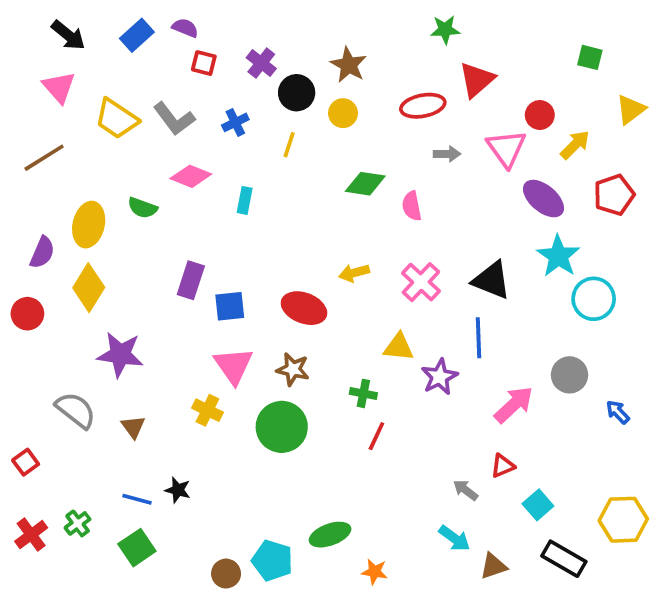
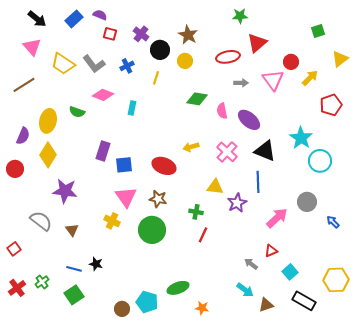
green square: (590, 57) -> (318, 31), turned -32
purple ellipse: (543, 199) -> (249, 120), moved

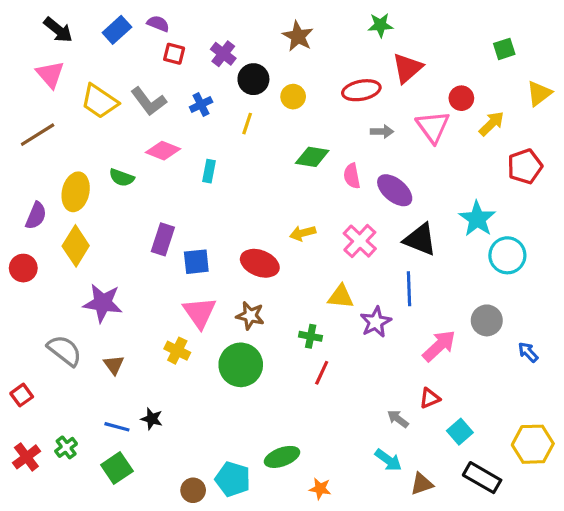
brown star: (188, 35) -> (298, 36), moved

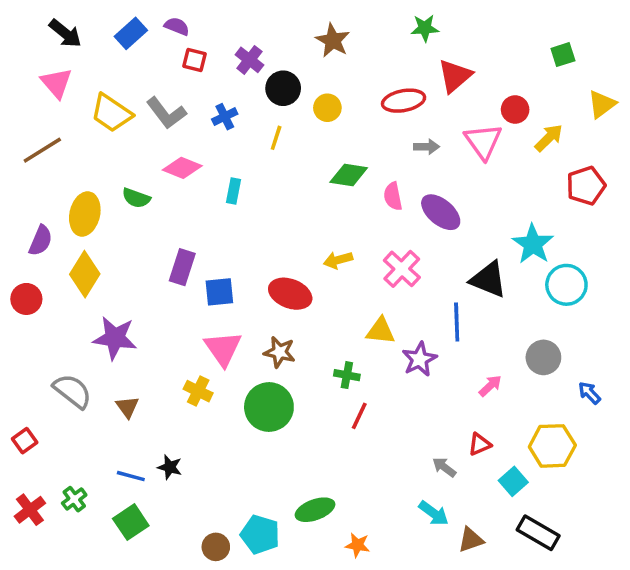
black triangle: (420, 239) -> (489, 279), moved
pink arrow: (439, 346) -> (490, 386), size x0.6
yellow hexagon: (533, 444) -> (552, 446), moved

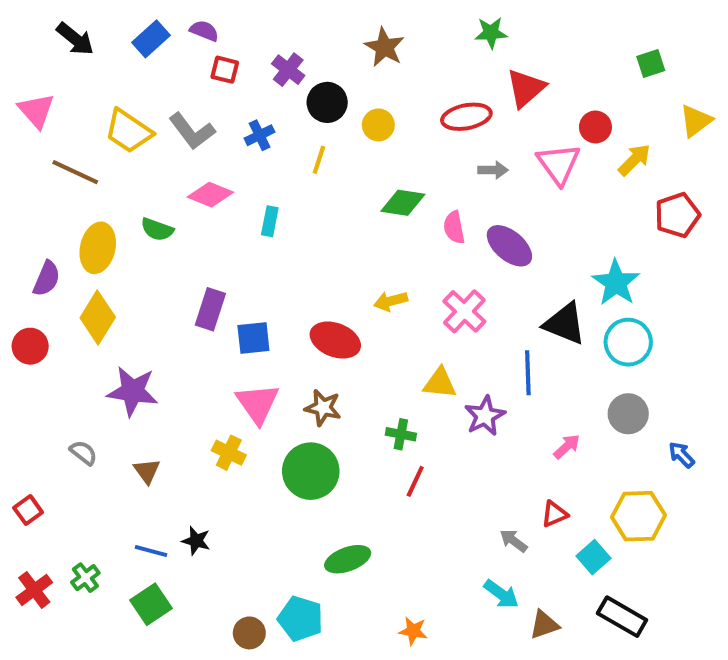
pink triangle: (56, 83) -> (36, 111), moved
brown line: (42, 150) -> (75, 172), moved, turned 57
cyan circle: (566, 285) -> (628, 342), moved
gray semicircle: (72, 391) -> (83, 453), size x0.6
green ellipse: (315, 510) -> (348, 559), moved

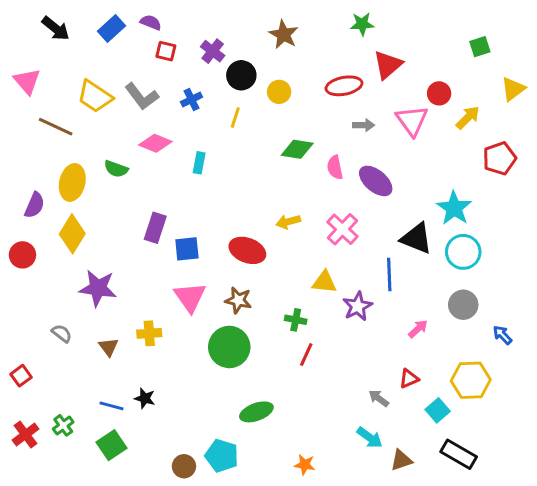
yellow cross: (229, 453) -> (149, 333), moved, turned -30

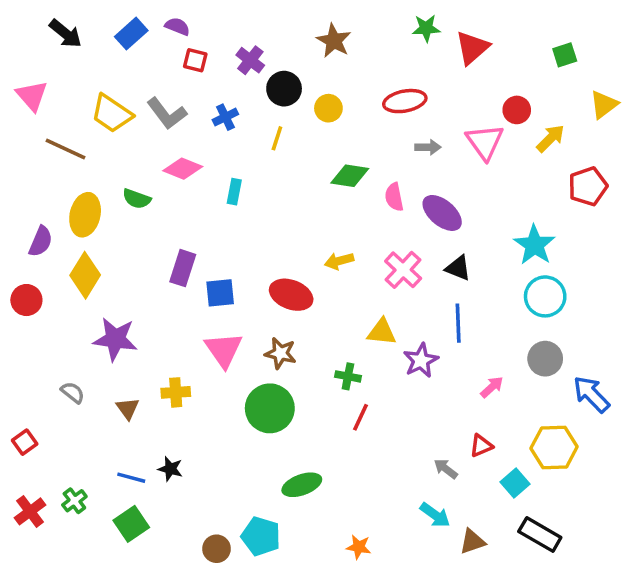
red triangle: (388, 65) -> (472, 48), moved
black triangle: (416, 238) -> (458, 268), moved, size x0.7
blue arrow: (502, 335) -> (591, 394), size x1.6

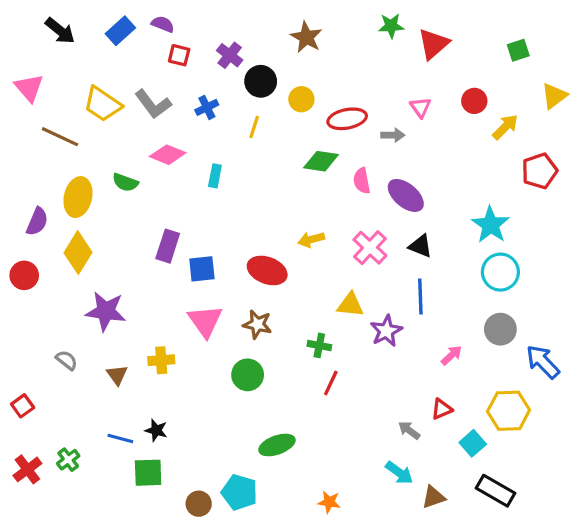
red ellipse: (405, 101) -> (347, 119), moved
pink triangle: (485, 142) -> (420, 107), moved, size x0.6
green circle: (270, 408) -> (248, 375), size x0.7
green square: (131, 524) -> (148, 473), moved, turned 32

